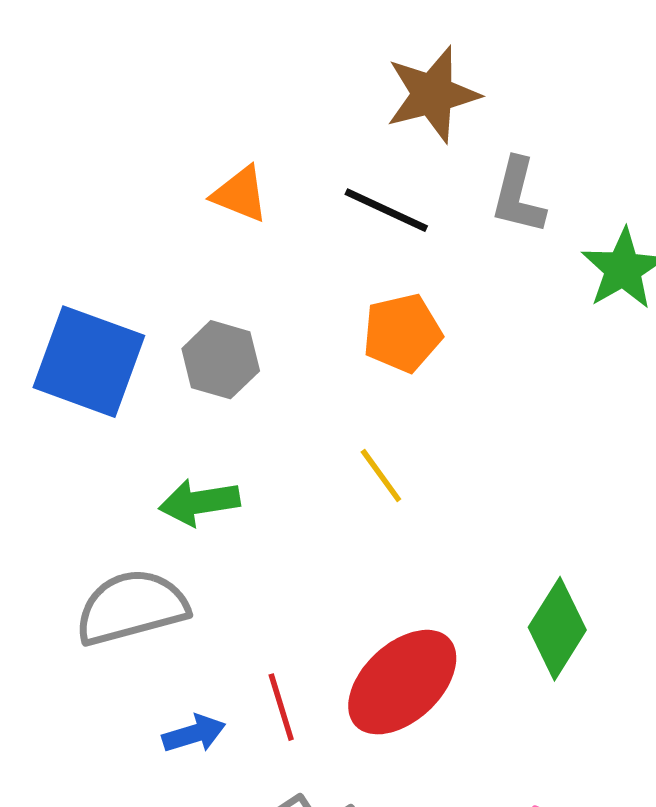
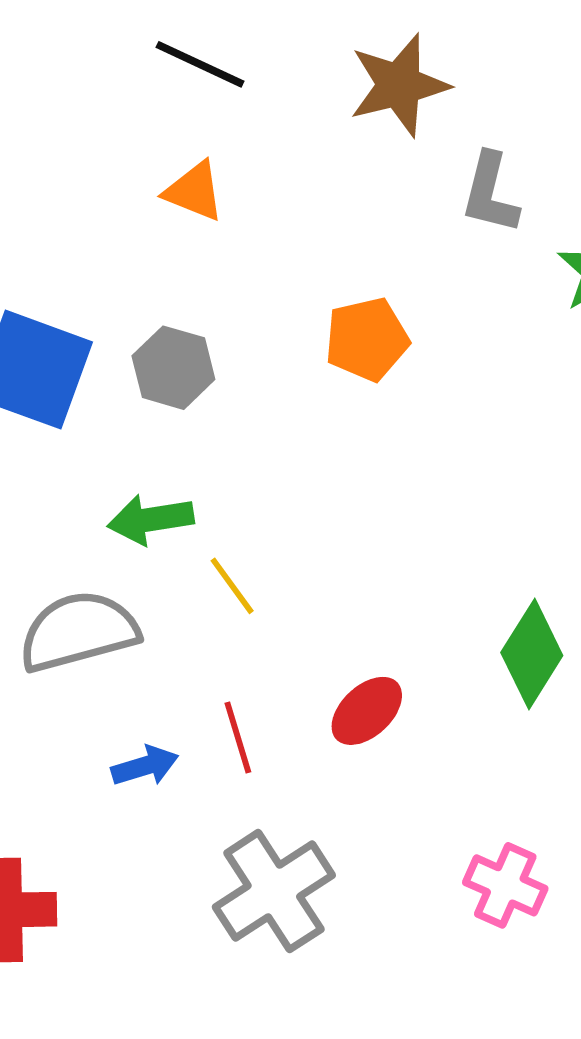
black line: (386, 210) -> (200, 64), moved
yellow line: (381, 476) -> (232, 586), moved
red ellipse: (402, 682) -> (367, 711), size x0.6

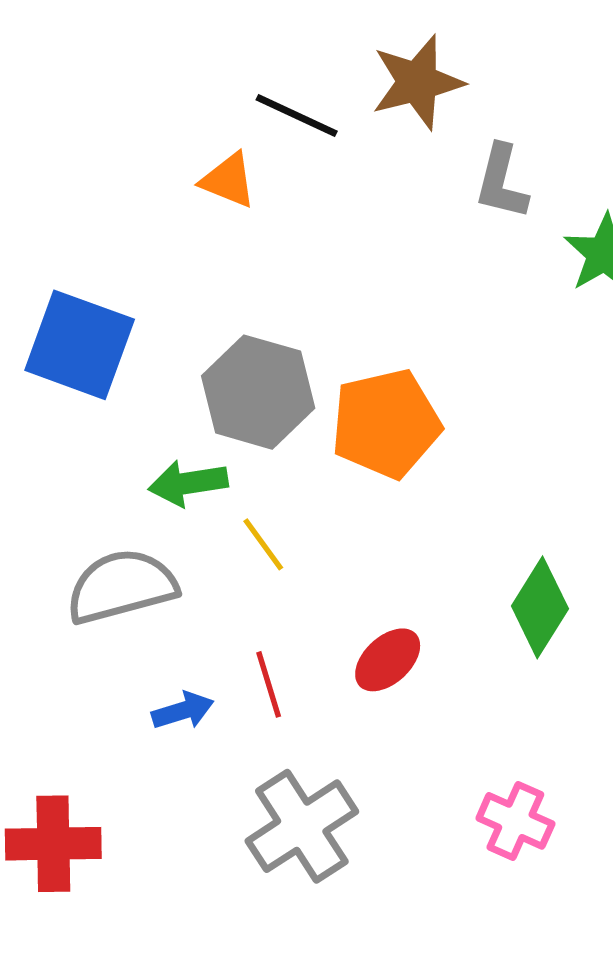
black line: (200, 64) -> (297, 115), moved
orange pentagon: (367, 339) -> (386, 424), moved, size x1.4
gray hexagon: (173, 368) -> (258, 392), moved, size x1.5

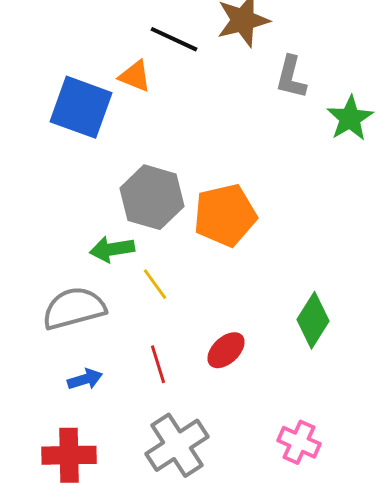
blue square: (80, 345) -> (81, 107), moved
blue arrow: (183, 711) -> (85, 379), moved
red cross: (53, 844) -> (69, 455), moved

